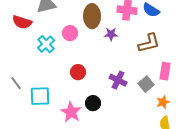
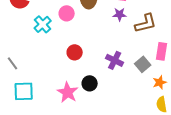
purple star: (111, 34) -> (120, 14), moved
cyan square: (40, 96) -> (24, 91), moved

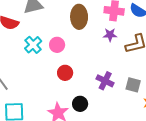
pink circle: (67, 13) -> (57, 45), moved
gray square: (143, 64) -> (133, 85), turned -35

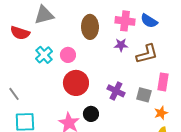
red circle: (65, 73) -> (76, 83), size x1.6

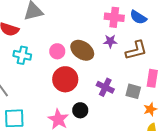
brown ellipse: (90, 27) -> (82, 50), moved, turned -55
cyan cross: (44, 55) -> (22, 55), moved, turned -36

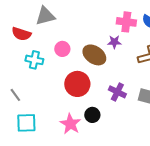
purple star: (110, 41) -> (114, 42), moved
pink circle: (57, 51) -> (62, 49), moved

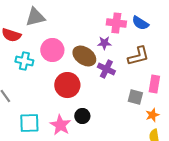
pink circle: (62, 49) -> (52, 50), size x1.5
purple cross: (117, 92) -> (106, 69), moved
cyan square: (26, 123) -> (29, 123), moved

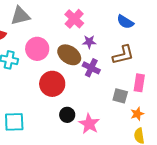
pink cross: (116, 23) -> (74, 19), moved, turned 36
pink star: (60, 125) -> (89, 124), moved

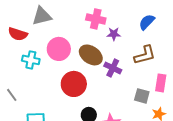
pink cross: (74, 19) -> (96, 19), turned -30
blue semicircle: (125, 22) -> (147, 22), turned 102
purple star: (89, 42) -> (114, 34), moved

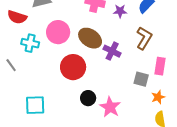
purple star: (114, 34) -> (120, 11), moved
brown L-shape: (145, 55) -> (144, 38), turned -45
gray line: (12, 95) -> (11, 65), moved

